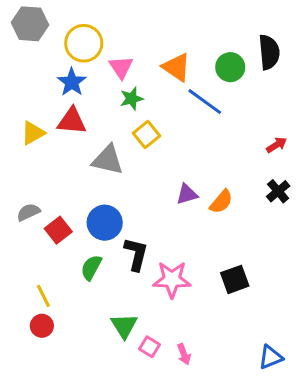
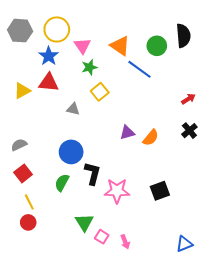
gray hexagon: (30, 24) -> (20, 31), moved
gray triangle: (108, 160) -> (73, 109), size x0.6
red square: (58, 230) -> (23, 173), moved

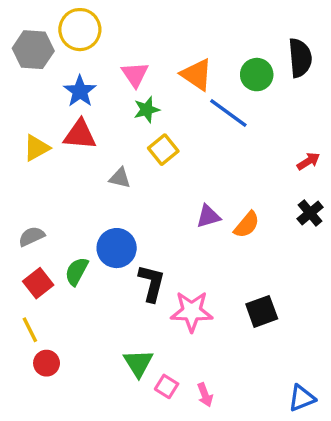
yellow circle: (57, 29) -> (80, 30), moved
green semicircle: (62, 183) -> (77, 271), moved
yellow line: (29, 202) -> (30, 330), moved

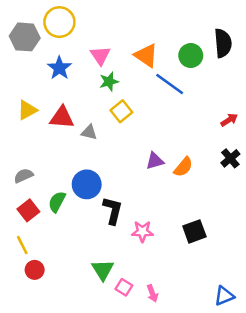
red triangle: (80, 135) -> (62, 117), moved
pink star: (192, 311) -> (142, 231), size x0.7

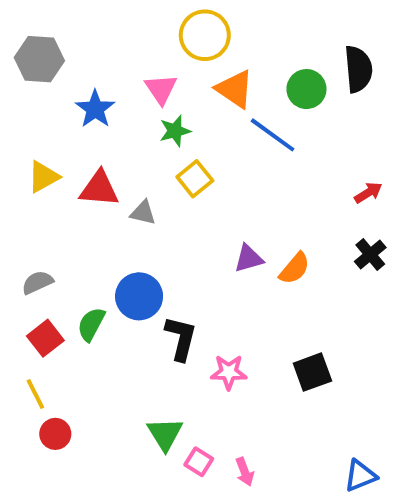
yellow circle: (59, 22) -> (205, 35), moved

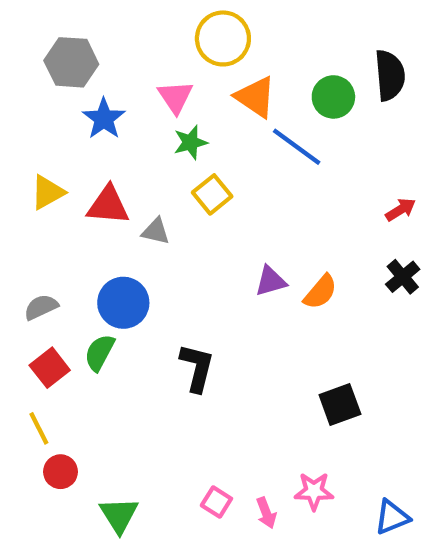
gray hexagon: (39, 59) -> (71, 62), moved
blue circle: (139, 296) -> (123, 303), moved
pink star: (229, 372) -> (314, 491), moved
green triangle: (165, 434) -> (119, 515), moved

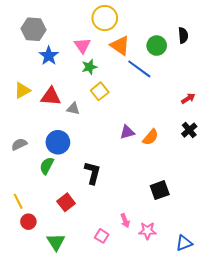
black semicircle: (390, 75) -> (183, 35), size x0.7
red square: (50, 368) -> (66, 202), moved
pink arrow: (266, 513) -> (125, 221), moved

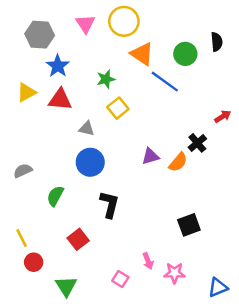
pink triangle: (82, 46) -> (85, 24), moved
yellow triangle: (22, 90) -> (26, 92), moved
red triangle: (51, 96) -> (60, 100), moved
black cross: (189, 130) -> (197, 143), moved
blue circle: (58, 142) -> (90, 162), moved

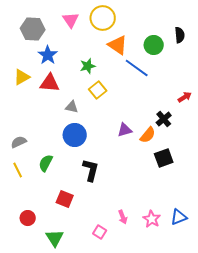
black square: (189, 225) -> (164, 158), moved
yellow line: (22, 238) -> (18, 170), moved
red square: (78, 239) -> (65, 199), turned -30
pink star: (174, 273) -> (152, 219), moved, turned 30
blue triangle: (218, 287) -> (179, 217), moved

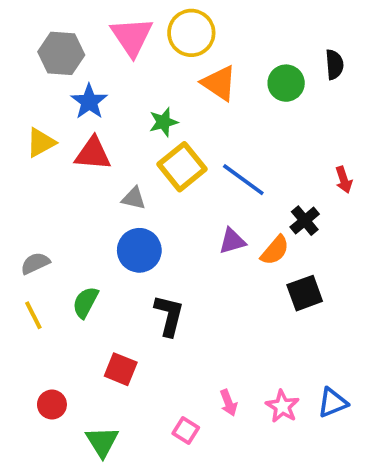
pink triangle: (71, 20) -> (132, 37), size x1.4
blue line: (137, 68) -> (243, 180), moved
yellow square: (98, 90) -> (182, 167), size x1.4
red arrow: (185, 97) -> (344, 180), turned 104

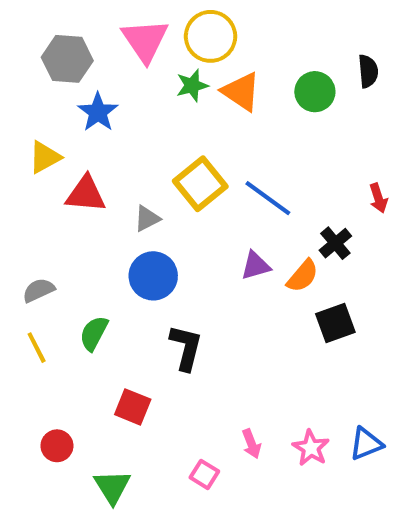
green star: (163, 122) -> (192, 86), moved
red triangle: (93, 154) -> (86, 194), moved
gray triangle: (134, 198) -> (147, 219), turned -40

